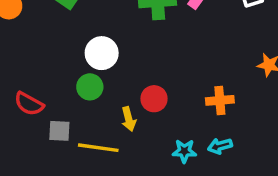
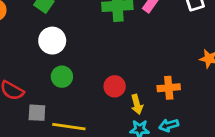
white circle: (102, 53) -> (52, 41), moved
yellow arrow: (129, 119) -> (137, 104), moved

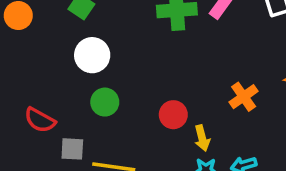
orange cross: (169, 88) -> (244, 97), moved, turned -30

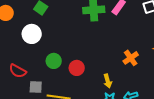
white circle: (92, 55) -> (32, 34), moved
red circle: (173, 115) -> (77, 68), moved

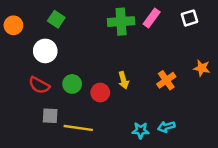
red semicircle: (18, 71) -> (39, 85), moved
yellow arrow: (108, 81) -> (123, 80), moved

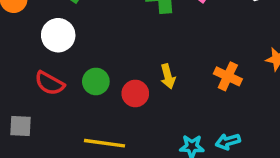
orange cross: (166, 80) -> (228, 76), turned -30
gray square: (50, 116) -> (20, 126), moved

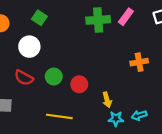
yellow arrow: (168, 76) -> (107, 100), moved
orange cross: (228, 76) -> (139, 62), moved, turned -35

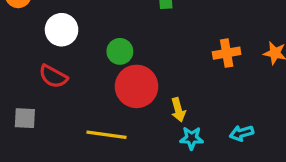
green circle: (54, 77) -> (120, 51), moved
red circle: (79, 84) -> (137, 86), size x1.6
cyan arrow: (139, 115) -> (242, 133), moved

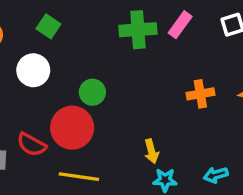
red semicircle: (53, 76) -> (32, 145), moved
red circle: (137, 86) -> (72, 128), moved

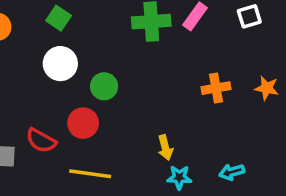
white circle: (33, 70) -> (60, 64), moved
red circle: (72, 128) -> (83, 123), size x0.7

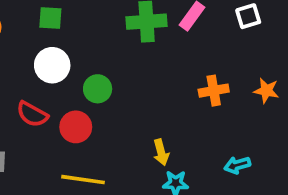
green square: (59, 18) -> (50, 18), turned -30
red semicircle: (41, 141) -> (32, 114), moved
cyan arrow: (232, 172) -> (237, 165), moved

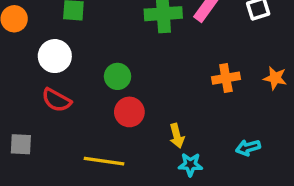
white circle: (52, 65) -> (55, 56), moved
red circle: (76, 127) -> (129, 112), moved

